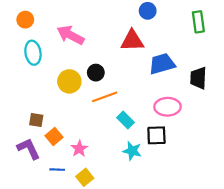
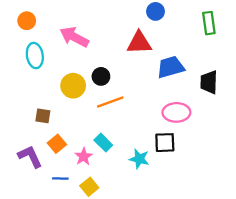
brown square: (36, 120) -> (43, 116), moved
cyan rectangle: (126, 120) -> (103, 143), moved

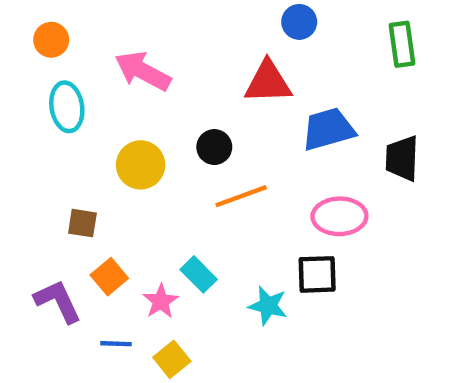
black circle: (101, 76) -> (214, 147), moved
orange line: (110, 102) -> (241, 196), moved

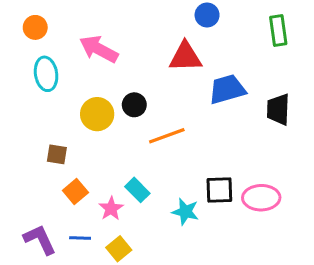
black circle: (214, 147) -> (134, 105), moved
pink ellipse: (339, 216) -> (261, 198), moved
purple L-shape: (58, 301) -> (40, 239), moved

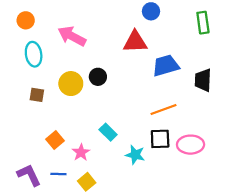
orange line: (167, 136) -> (163, 110), moved
brown square: (57, 154) -> (37, 95), moved
cyan rectangle: (137, 190) -> (108, 132), moved

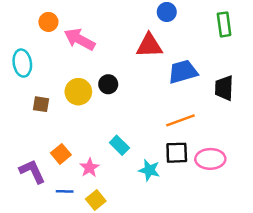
orange circle: (26, 20) -> (48, 22), moved
cyan ellipse: (34, 54) -> (22, 63), moved
purple L-shape: (29, 175) -> (32, 171), moved

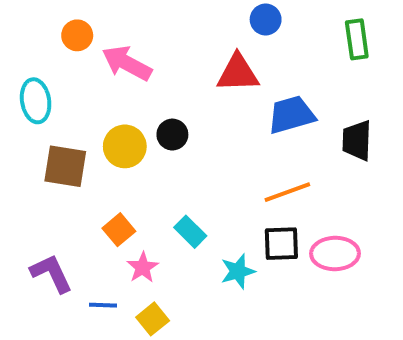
brown square: (41, 104) -> (65, 166), size x1.6
orange square: (61, 154) -> (119, 230), moved
cyan star: (149, 170) -> (238, 271), turned -30

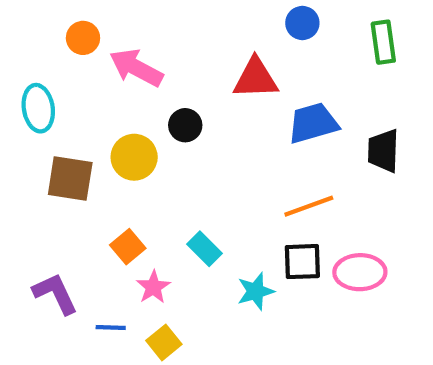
blue circle: (266, 20) -> (302, 23), moved
black circle: (172, 135) -> (185, 125), moved

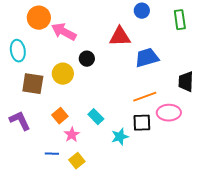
orange circle: (83, 38) -> (39, 18), size x1.5
black trapezoid: (383, 151) -> (186, 82), moved
pink ellipse: (360, 272) -> (169, 113), moved
purple L-shape: (55, 293) -> (20, 121), moved

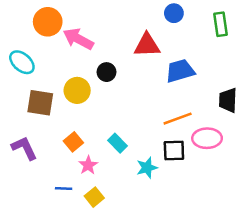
cyan ellipse: (18, 51) -> (22, 62), turned -40

